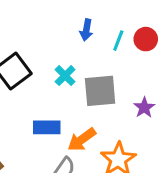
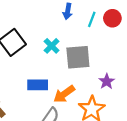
purple star: (144, 108) -> (107, 81), moved

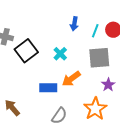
gray square: (78, 57) -> (99, 58), moved
orange arrow: (64, 94) -> (71, 79), moved

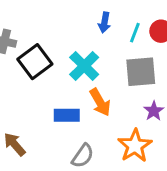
cyan cross: (60, 54) -> (84, 66), size x1.5
orange arrow: (71, 79) -> (100, 102), turned -84

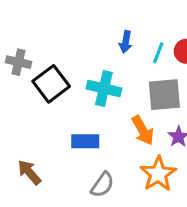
cyan cross: (84, 66) -> (104, 88), turned -32
orange arrow: (100, 102) -> (143, 130), moved

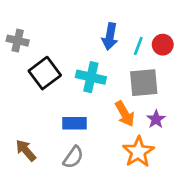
blue arrow: (126, 42) -> (110, 36), size x1.4
gray cross: (19, 62) -> (18, 41), moved
gray semicircle: (102, 185) -> (73, 157), moved

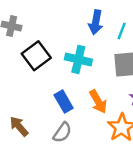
orange arrow: (125, 114) -> (98, 102), moved
blue rectangle: (75, 123) -> (64, 102), turned 60

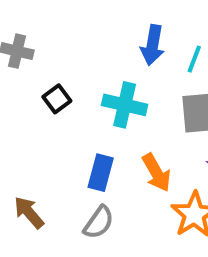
black square: (36, 56) -> (57, 99), size x0.6
blue rectangle: (64, 102) -> (101, 173), turned 45

